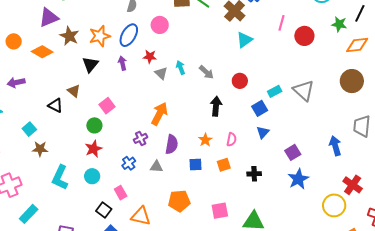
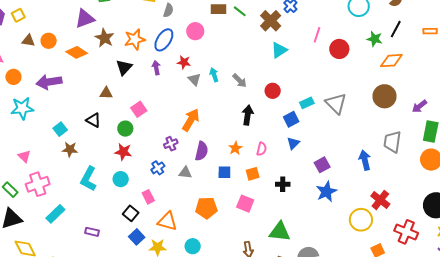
purple arrow: (16, 82) -> (49, 82), size x1.4
brown triangle: (74, 91) -> (106, 93), turned -40
black triangle: (55, 105) -> (93, 120), moved
red star: (94, 149) -> (123, 152), turned 30
pink square: (220, 211) -> (245, 204), moved, turned 30

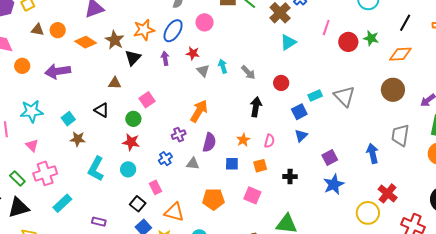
brown star: (104, 38) -> (115, 40), moved
green star: (375, 39) -> (371, 38), moved
cyan star: (22, 108) -> (32, 111), moved

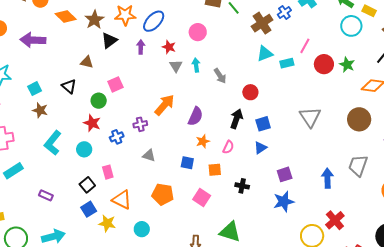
pink circle: (205, 22) -> (198, 32), moved
cyan rectangle: (315, 95) -> (287, 63), moved
black arrow: (256, 107) -> (236, 119), moved
purple semicircle: (209, 142) -> (195, 116), moved
blue cross: (165, 159) -> (117, 137), moved

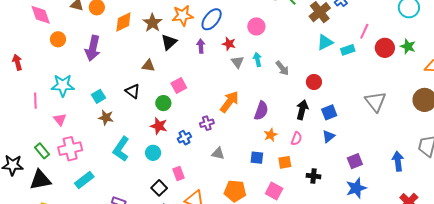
orange diamond: (66, 17) -> (123, 22), turned -65
purple arrow: (33, 40) -> (93, 48), turned -75

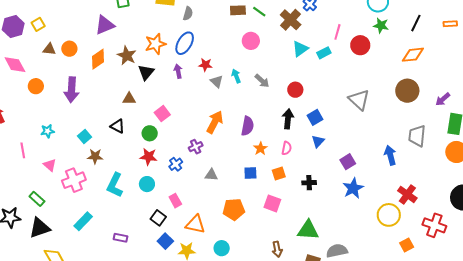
pink circle: (256, 26) -> (251, 41), moved
green star: (408, 46) -> (381, 25), moved
cyan star: (63, 85) -> (48, 131), size x0.6
pink cross: (70, 149) -> (74, 180), moved

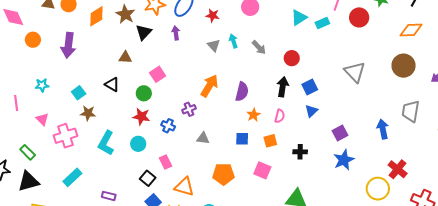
red star: (205, 65) -> (213, 15), moved
blue cross: (176, 164) -> (168, 126), turned -32

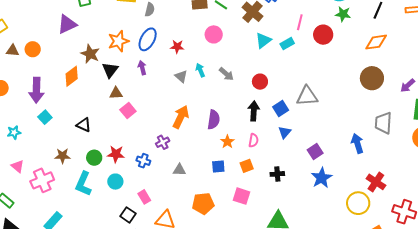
orange diamond: (96, 16) -> (72, 76), moved
brown triangle: (125, 57) -> (116, 93), moved
gray triangle: (355, 72) -> (307, 96), moved, turned -45
cyan square: (79, 93) -> (45, 117), moved
green circle: (144, 93) -> (94, 158), moved

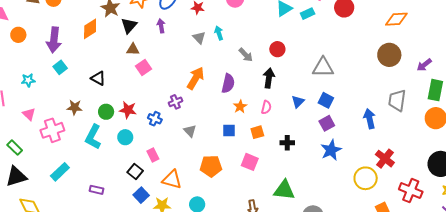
gray arrow: (226, 74) -> (246, 55), moved
blue square: (281, 109) -> (326, 100), moved, turned -35
gray triangle: (179, 170) -> (190, 131), turned 40

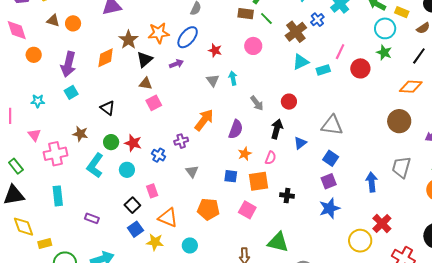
purple arrow: (161, 26) -> (176, 64), turned 72
blue triangle: (298, 102) -> (300, 143), moved
orange square: (257, 132) -> (259, 181), size x1.5
cyan rectangle: (60, 172) -> (58, 196), turned -60

